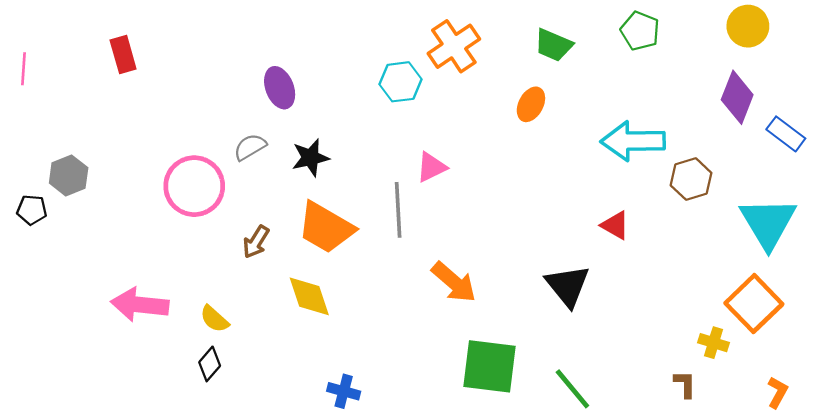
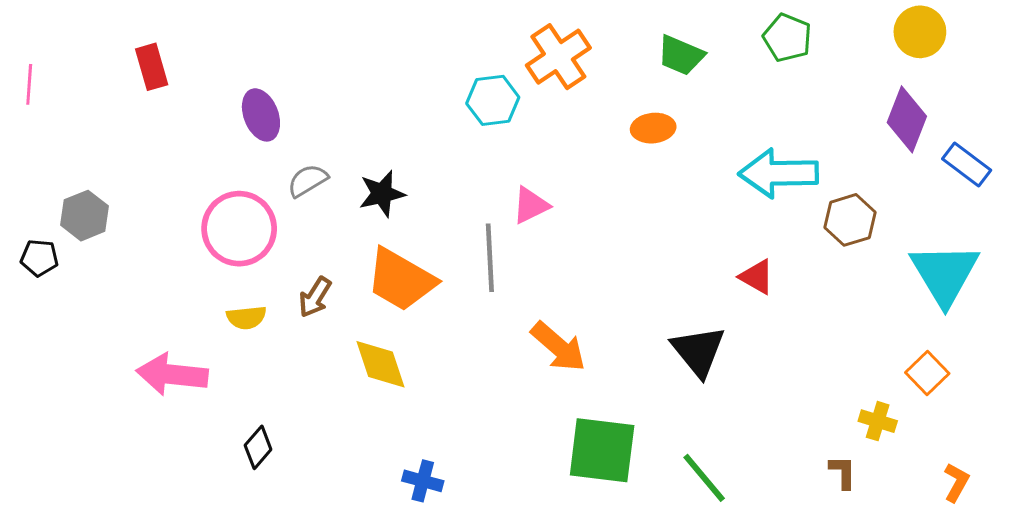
purple ellipse: (280, 88) -> (261, 115), moved
orange ellipse: (531, 104) -> (653, 128), turned 56
orange square: (754, 304) -> (927, 373), size x0.6
yellow semicircle: (214, 319) -> (246, 318), moved, turned -48

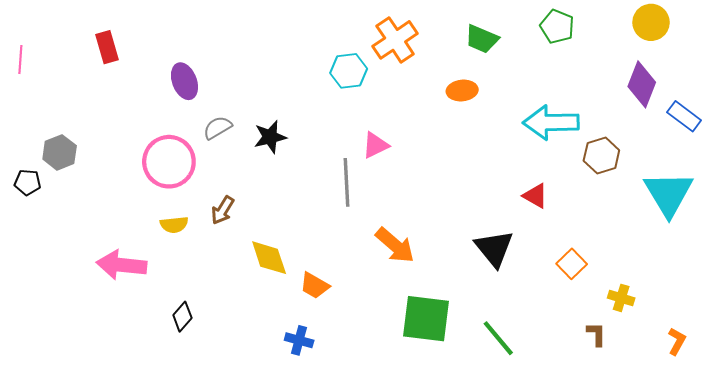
orange trapezoid: (401, 280) -> (315, 286), moved, size x0.6
orange square: (927, 373) -> (572, 264), moved

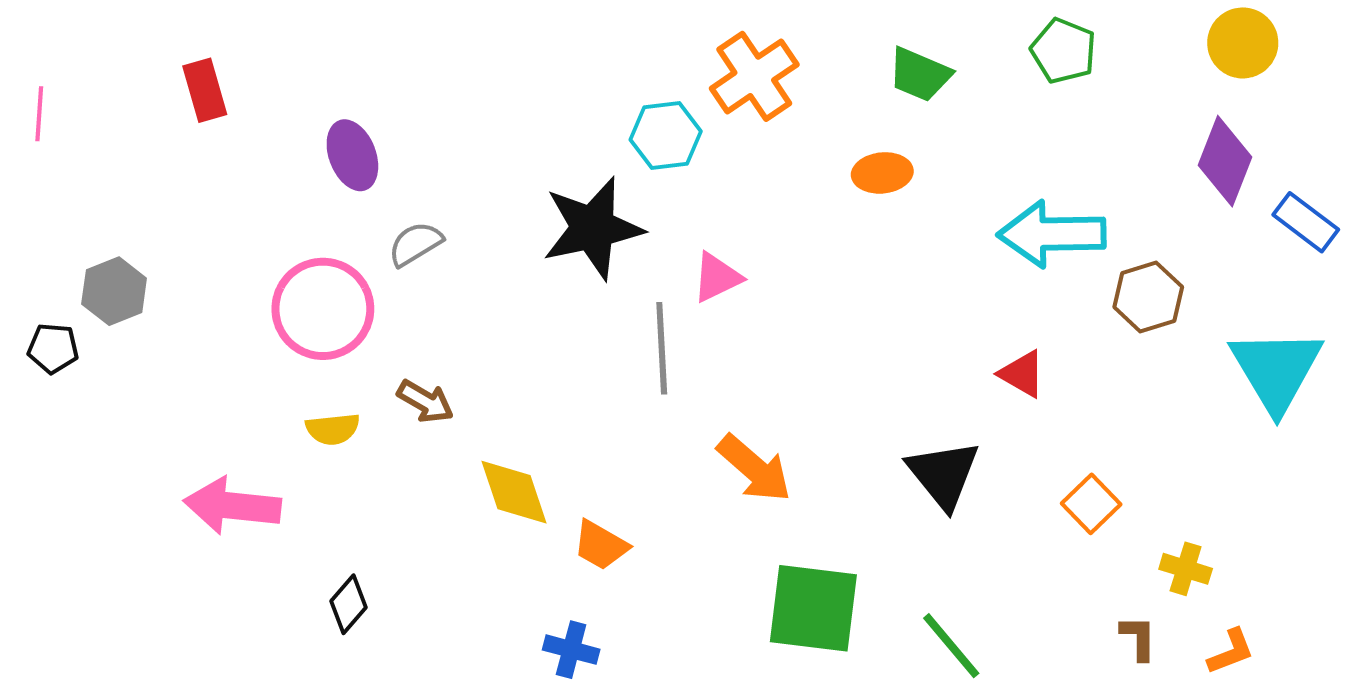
black star: (270, 137) -> (593, 228), moved, size x1.6
brown arrow: (223, 210) -> (425, 401), turned -92
orange L-shape: (677, 341) -> (1231, 652), moved, turned 40

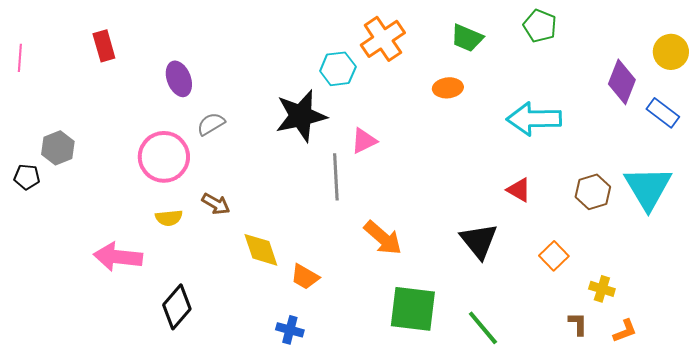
yellow circle: (1243, 43) -> (671, 52), moved
brown hexagon: (1148, 297) -> (593, 192), moved
black diamond: (348, 604) -> (177, 307), size x1.5

